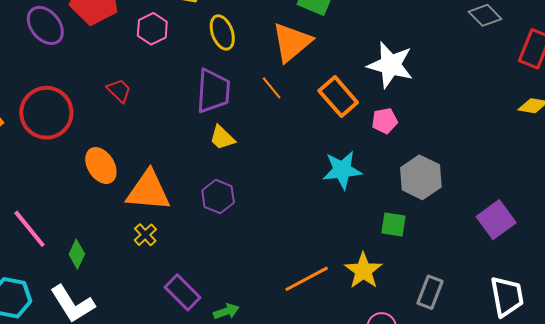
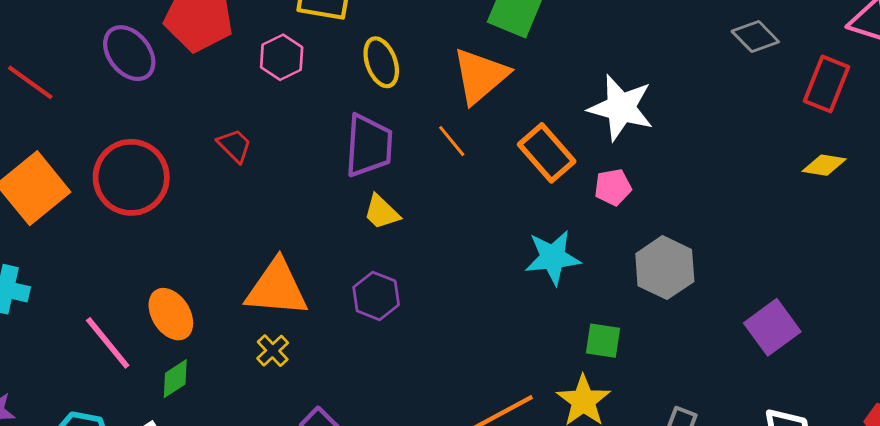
orange ellipse: (101, 166) -> (171, 314), moved
green square: (394, 225) -> (603, 341), moved
green diamond: (77, 254) -> (175, 379), turned 32

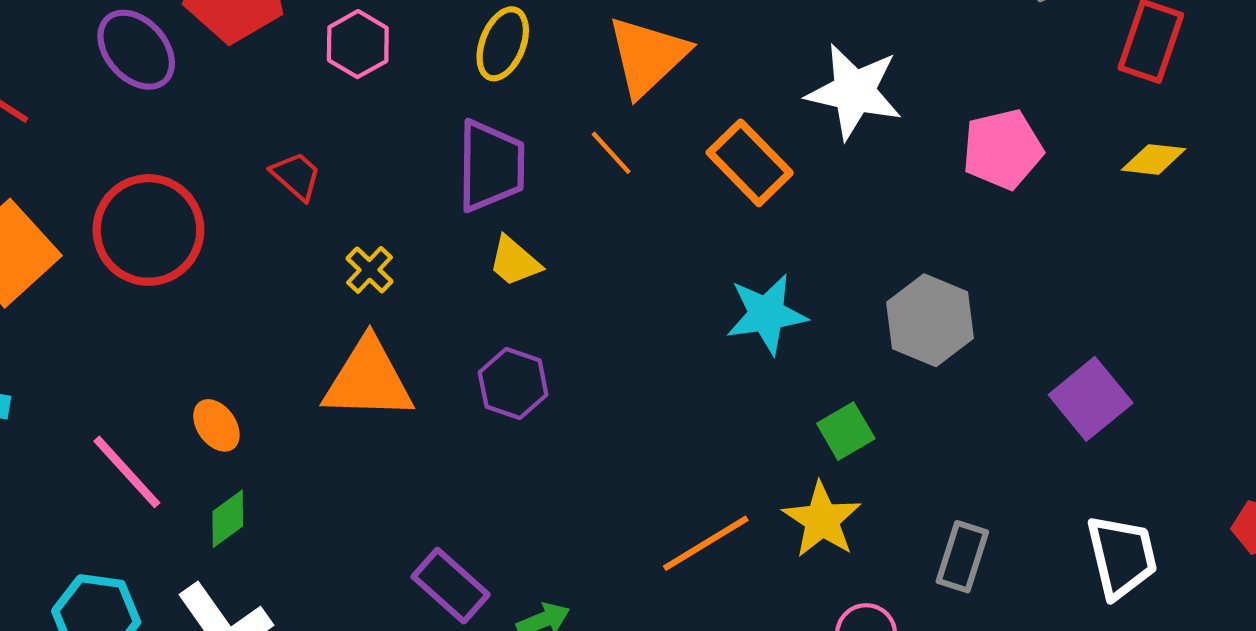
yellow ellipse: (381, 62) -> (503, 44), turned 45
pink pentagon: (613, 187) -> (1003, 149), moved, size x1.5
orange ellipse: (171, 314) -> (216, 425), size x0.7
green square: (603, 341) -> (846, 431), turned -36
yellow cross: (273, 351) -> (370, 270), moved

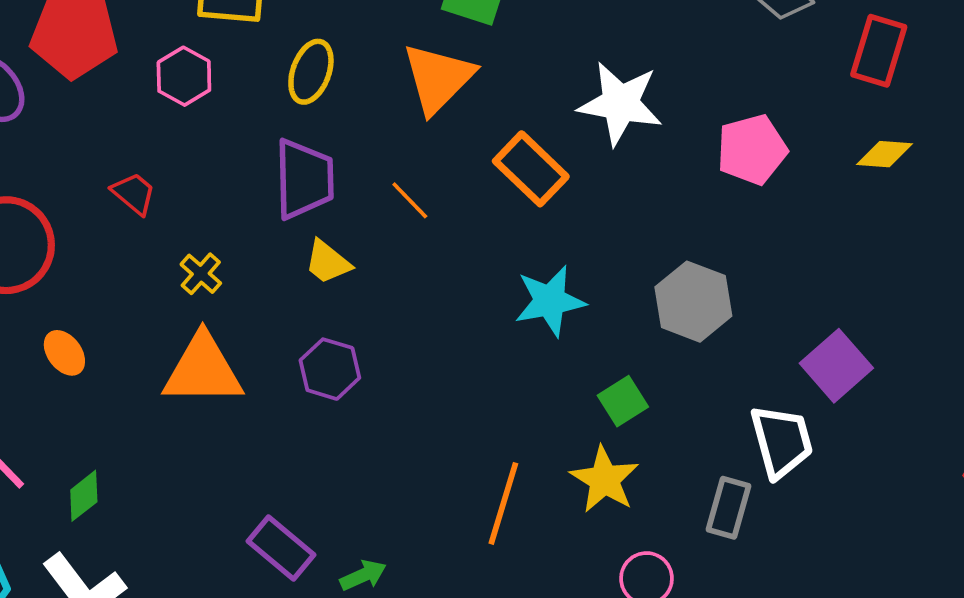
orange line: (611, 153) -> (410, 200), moved
orange ellipse: (216, 425) -> (64, 353), moved
orange line: (706, 543) -> (503, 503), turned -40
white trapezoid: (1122, 557) -> (782, 441), moved

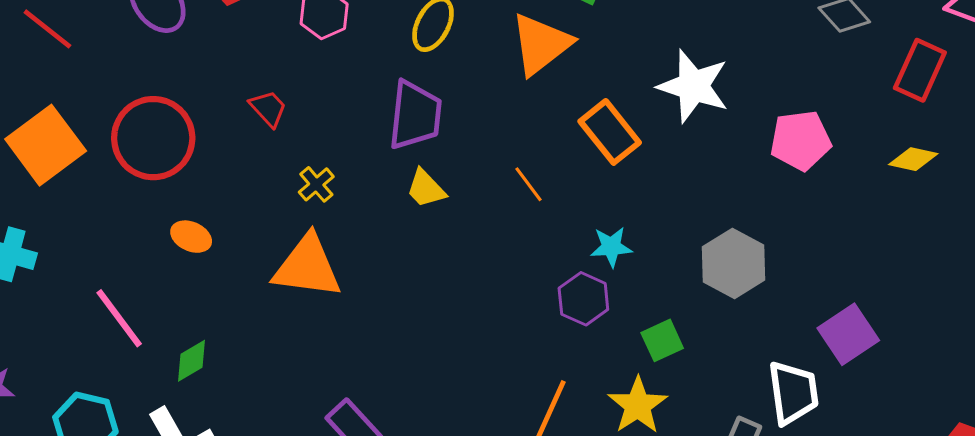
orange line: (410, 200) -> (529, 184), moved
cyan star: (550, 301) -> (611, 247), size x0.7
orange ellipse: (64, 353) -> (191, 237), turned -36
purple hexagon: (330, 369) -> (583, 299), moved

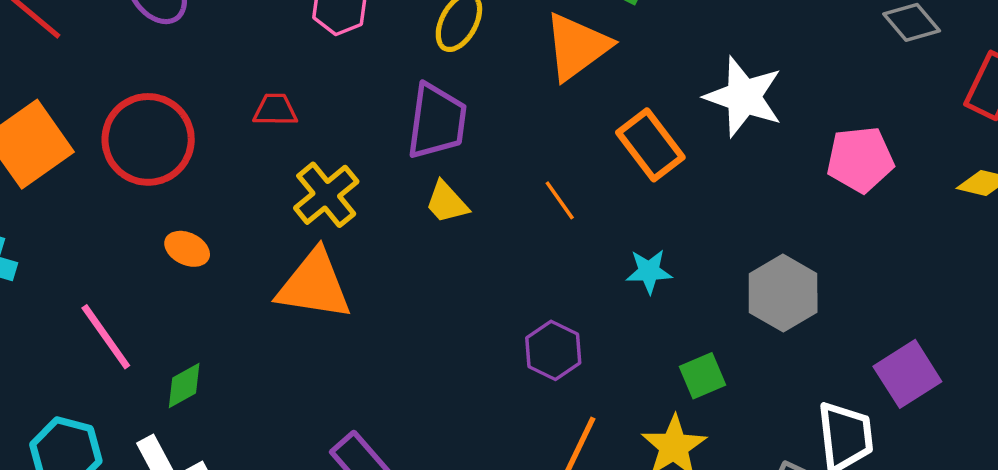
red trapezoid: (268, 108) -> (275, 110), turned -48
yellow cross: (316, 184) -> (326, 195), size x1.6
purple hexagon: (583, 299) -> (553, 350), moved

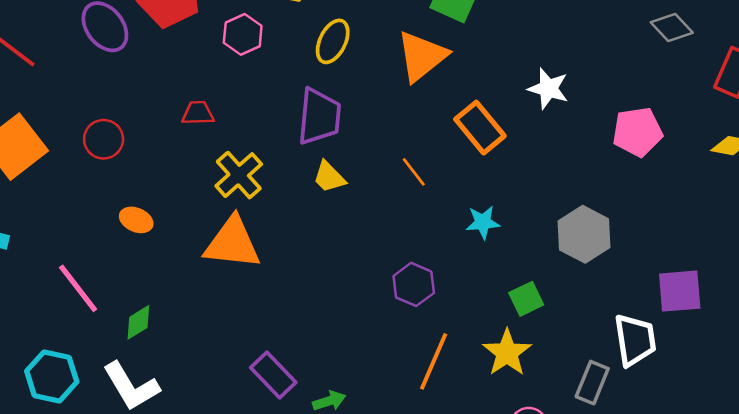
white star: (744, 97) -> (548, 89), size x0.7
red circle: (148, 139) -> (104, 139), size x0.6
purple square: (907, 374) -> (680, 291), turned 30

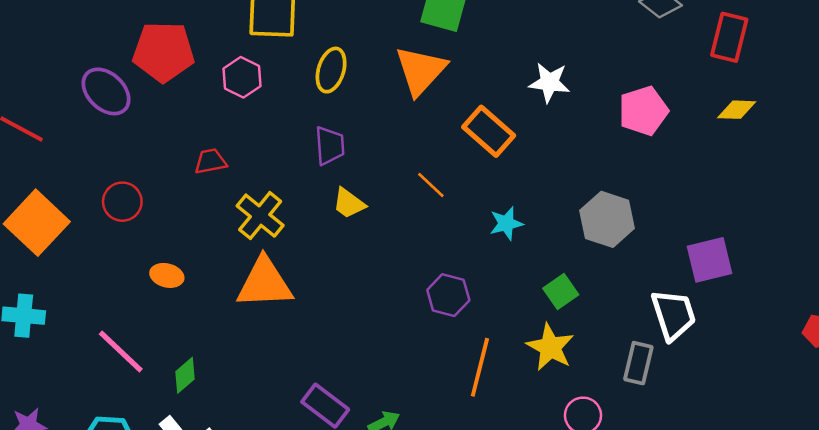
purple trapezoid: (319, 117) -> (330, 146), size x0.7

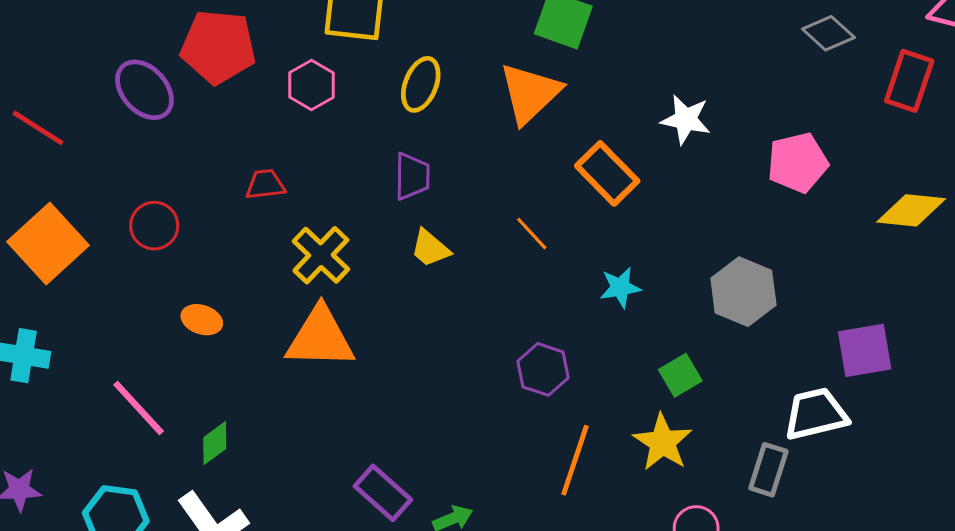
yellow diamond: (737, 110) -> (911, 210), moved, size x1.4
white trapezoid: (674, 315) -> (816, 414), turned -90

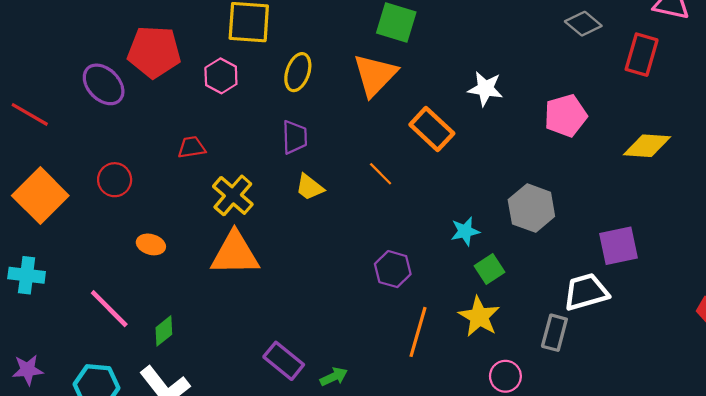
cyan star: (620, 287) -> (465, 231), moved

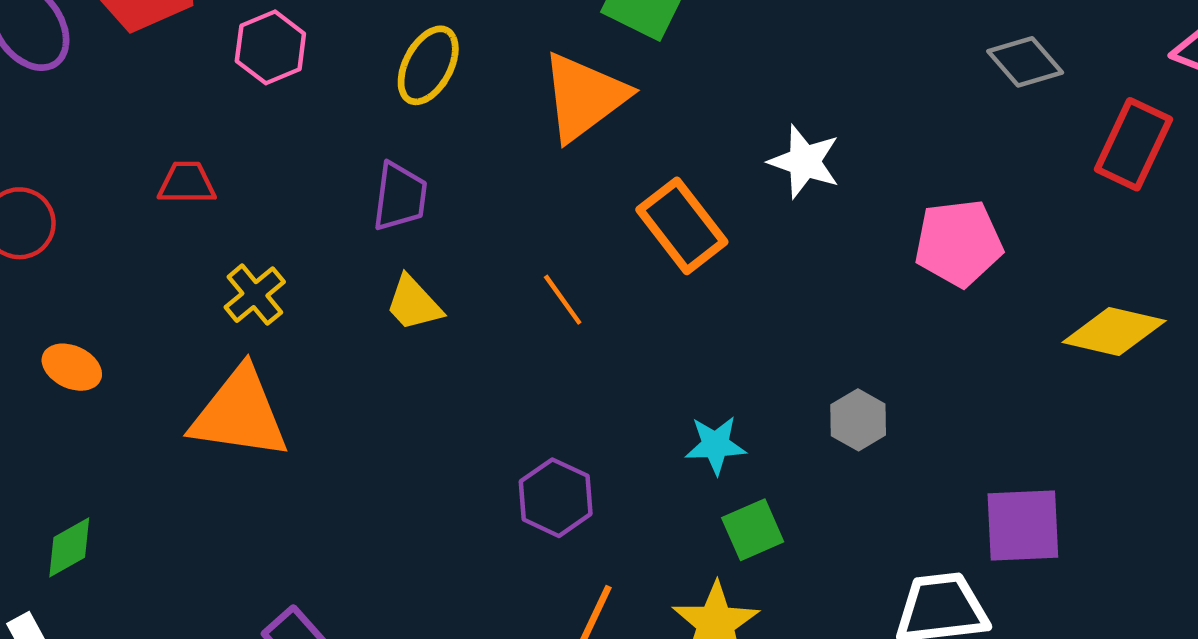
yellow cross: (233, 195) -> (255, 295), size x0.7
gray hexagon: (531, 208) -> (858, 420), size x0.6

